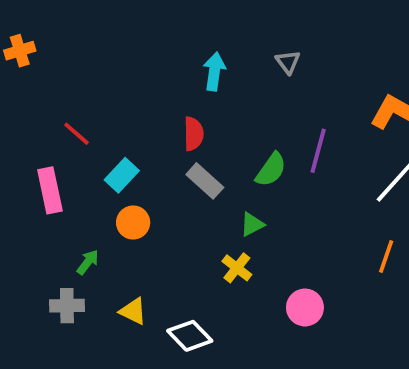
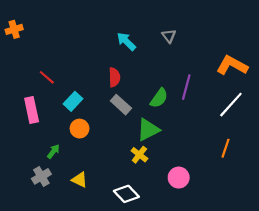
cyan arrow: (214, 71) -> (126, 41), turned -54
green triangle: (252, 224) -> (148, 130), size x1.6
gray cross: (67, 306) -> (41, 176), turned -30
white diamond: (190, 336) -> (126, 194), moved

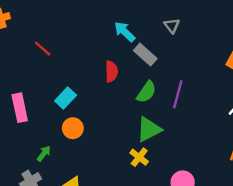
red line: (47, 77) -> (43, 49), moved
purple line: (186, 87) -> (178, 94), moved
green semicircle: (159, 98) -> (146, 92), moved
gray rectangle: (121, 105) -> (145, 55), moved

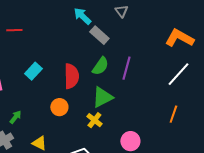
red line: (43, 49) -> (14, 30), turned -42
red semicircle: (111, 71) -> (71, 76), moved, size x1.4
orange circle: (73, 128) -> (59, 107), moved

